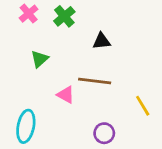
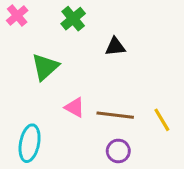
pink cross: (29, 14) -> (17, 16), moved
green triangle: (40, 59) -> (45, 67), size x1.4
brown line: (95, 81) -> (115, 115), moved

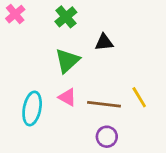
green triangle: (45, 67) -> (67, 61), moved
yellow line: (162, 120) -> (139, 97), moved
cyan ellipse: (30, 143) -> (32, 108), moved

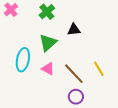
brown line: (104, 104) -> (74, 74), turned 40
cyan ellipse: (32, 108) -> (23, 60), moved

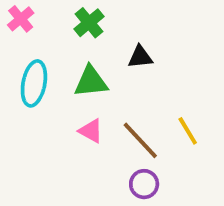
green triangle: (48, 43) -> (91, 82), turned 36
cyan ellipse: (23, 60) -> (34, 83), moved

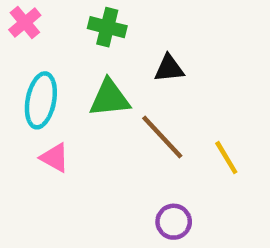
green cross: (89, 23) -> (107, 27), turned -36
pink triangle: (91, 131) -> (55, 158), moved
brown line: (140, 140) -> (162, 137), moved

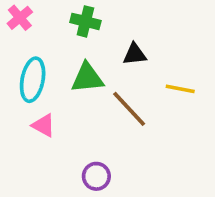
yellow line: (226, 158) -> (180, 89), moved, turned -48
purple circle: (174, 222) -> (96, 176), moved

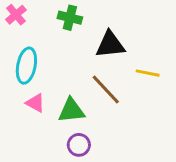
black triangle: (135, 54) -> (110, 45), size x1.5
green triangle: (87, 78) -> (71, 110), moved

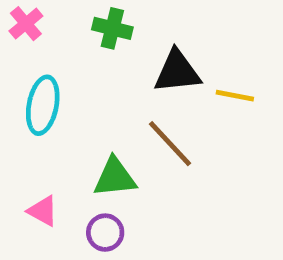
yellow line: (148, 73) -> (235, 96), moved
pink triangle: (35, 103) -> (43, 211), moved
purple circle: (79, 145) -> (105, 233), moved

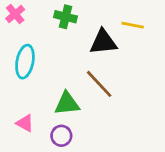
yellow line: (235, 96) -> (133, 25), moved

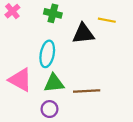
cyan ellipse: (25, 62) -> (47, 54), moved
brown line: (99, 84) -> (87, 91), moved, turned -50
pink triangle: (25, 123) -> (20, 80), moved, size x1.6

